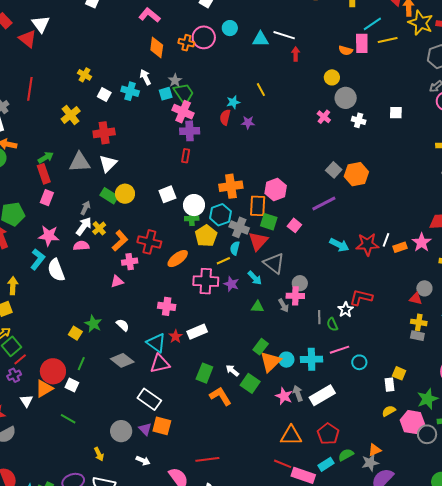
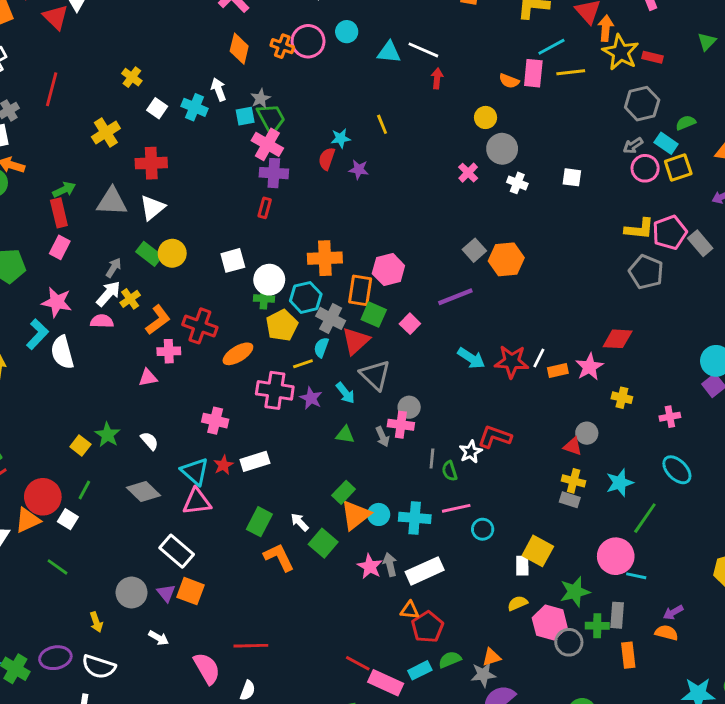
yellow square: (399, 373) -> (538, 551), size x1.5
orange triangle: (291, 436) -> (410, 610), moved, size x0.6

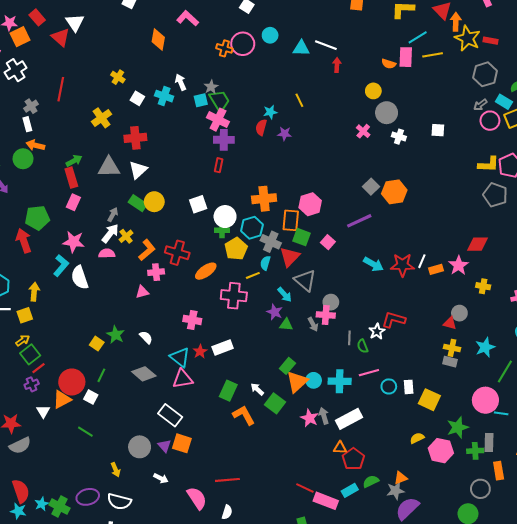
orange diamond: (239, 49) -> (158, 39), moved
purple star: (311, 398) -> (275, 312), moved
white rectangle: (522, 566) -> (409, 387), moved
gray circle: (569, 642) -> (480, 489), moved

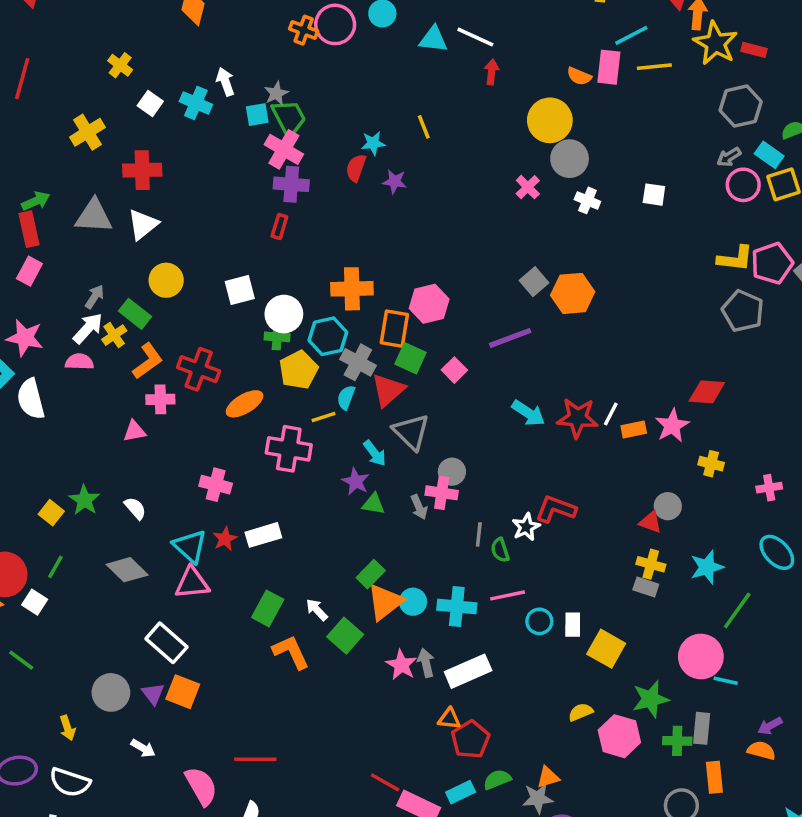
yellow circle: (373, 91) -> (550, 120), size x1.6
green rectangle: (138, 203) -> (135, 314), moved

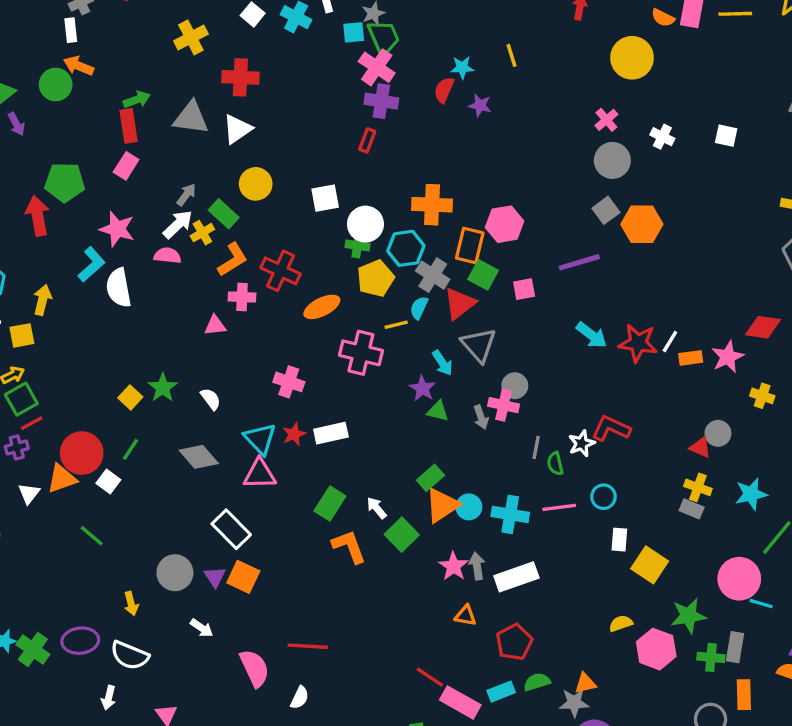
gray circle: (570, 159) -> (612, 160), moved
pink square: (454, 370) -> (524, 289), turned 30
cyan circle: (539, 621) -> (603, 497), moved
orange triangle: (449, 719) -> (466, 616), moved

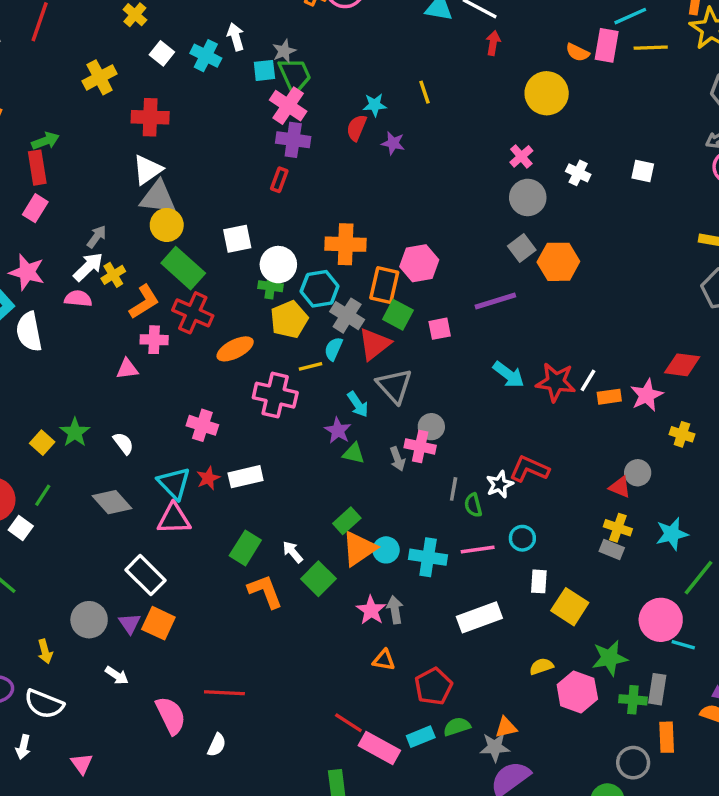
gray triangle: (191, 118) -> (158, 197), moved
green rectangle: (224, 214) -> (183, 268), moved, size x1.4
white rectangle: (516, 577) -> (479, 617), moved

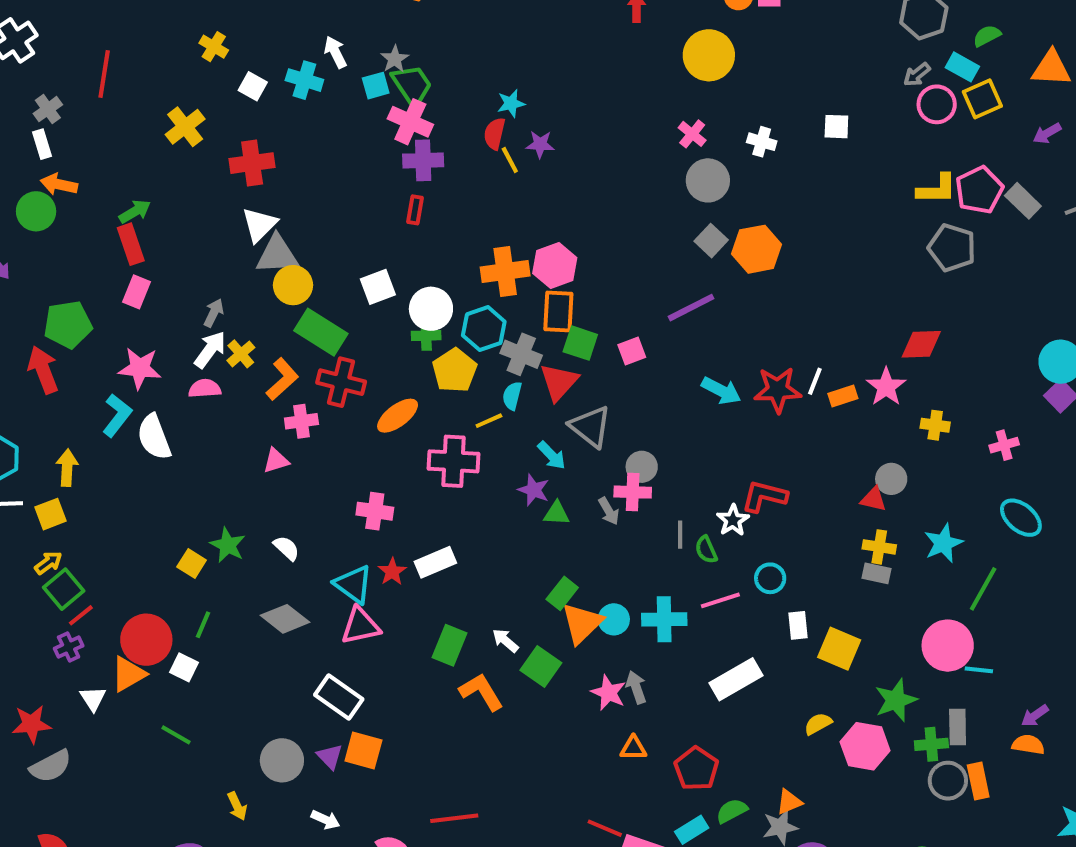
yellow line: (425, 92) -> (510, 160), moved
pink hexagon: (419, 263) -> (555, 266), moved
gray circle: (633, 763) -> (948, 781), moved

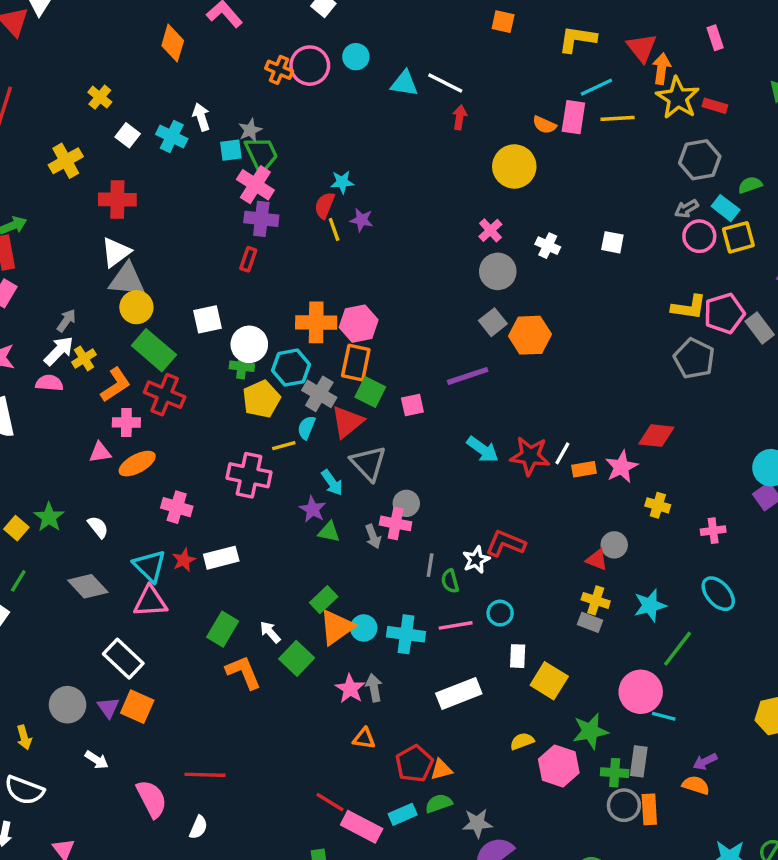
orange ellipse: (398, 416) -> (137, 464), moved
orange triangle: (789, 802) -> (441, 770), moved

